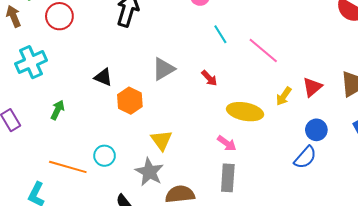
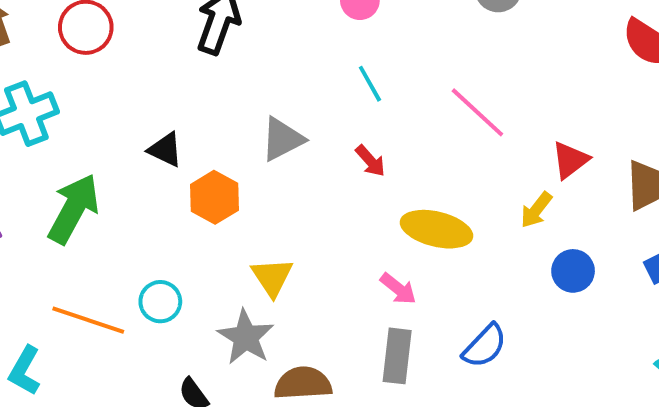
cyan line: (220, 34) -> (370, 84), moved
red triangle: (312, 87) -> (570, 160), moved
yellow arrow: (284, 96) -> (536, 210), moved
green arrow: (58, 110) -> (74, 209), size x1.8
blue semicircle: (305, 157) -> (485, 346), moved

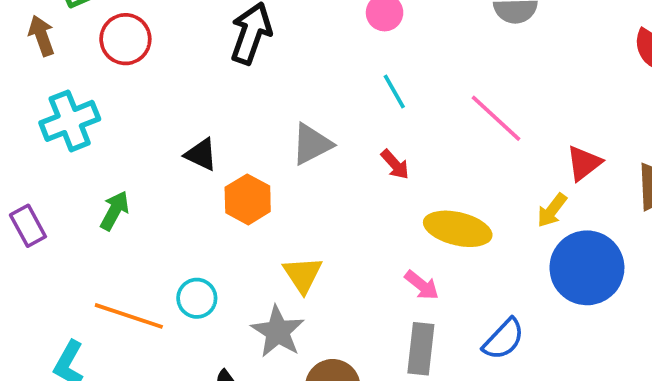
green arrow: (74, 209) -> (115, 211), size x0.6
blue circle: (573, 271) -> (587, 268), size x1.8

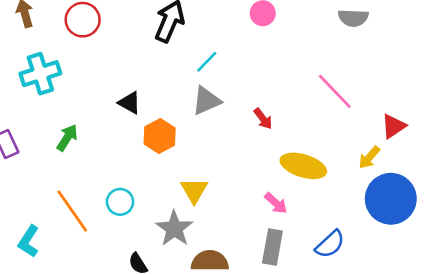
cyan line: (394, 92) -> (207, 62), moved, turned 70
orange line: (129, 316) -> (72, 211), turned 33

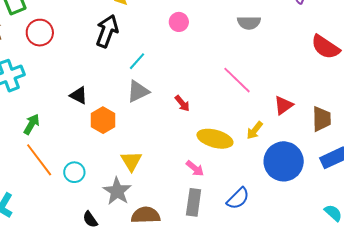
yellow arrow: (369, 157) -> (255, 130), moved
orange line: (72, 211) -> (39, 160), moved

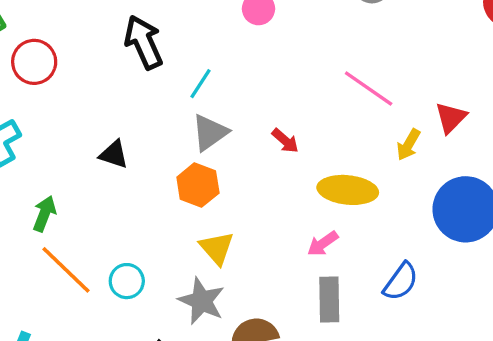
black arrow: (107, 31) -> (144, 42), turned -36
orange hexagon: (103, 120) -> (198, 185), moved
yellow arrow: (255, 130) -> (408, 145), moved
pink arrow: (195, 168) -> (323, 244), turned 114

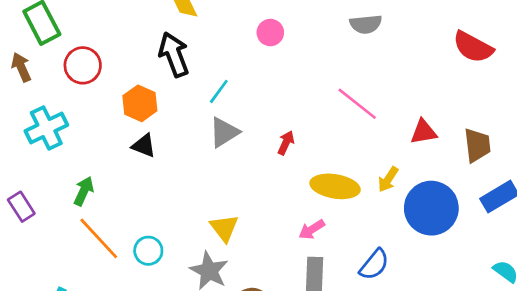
red triangle: (451, 118) -> (424, 132), turned 32
red arrow: (285, 141) -> (286, 143), turned -110
yellow arrow: (408, 145) -> (388, 179), moved
orange hexagon: (198, 185) -> (140, 103), moved

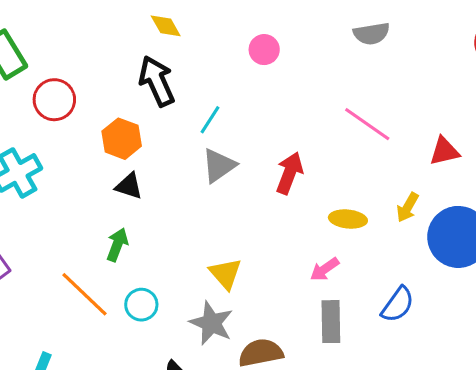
red arrow: (286, 143) -> (289, 173), size x1.5
yellow ellipse: (335, 186) -> (348, 219), size x0.7
green arrow: (84, 191) -> (117, 245), moved

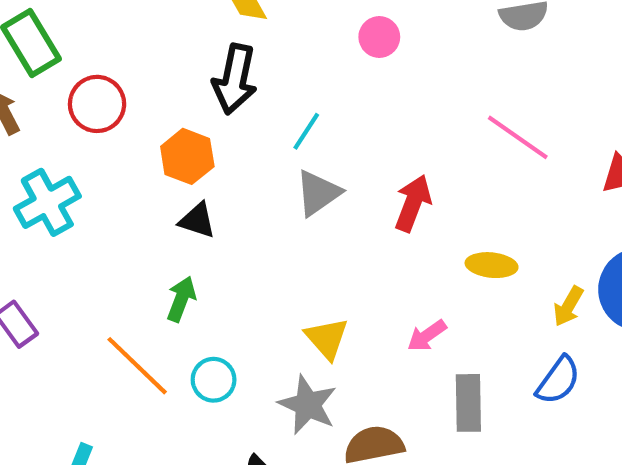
black arrow: (157, 81) -> (235, 79), turned -144
yellow arrow: (407, 207) -> (568, 306), moved
pink arrow: (325, 269) -> (427, 336), moved

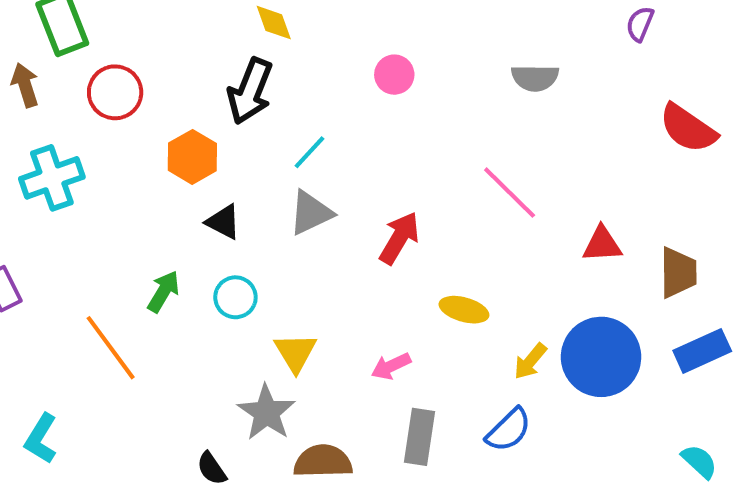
black triangle: (197, 220) -> (223, 222), moved
cyan circle: (214, 380) -> (235, 297), moved

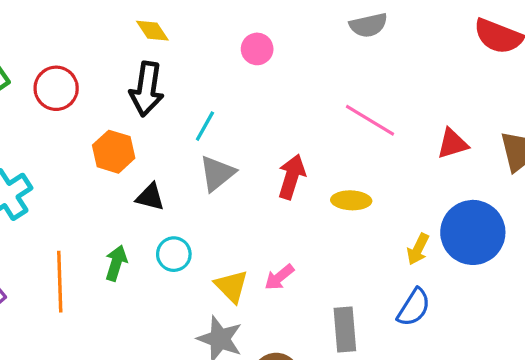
red circle: (115, 92) -> (56, 88), moved
yellow ellipse: (464, 310) -> (351, 200), moved
orange line: (111, 348) -> (60, 282), moved, turned 48
pink arrow: (391, 366) -> (279, 277), moved

